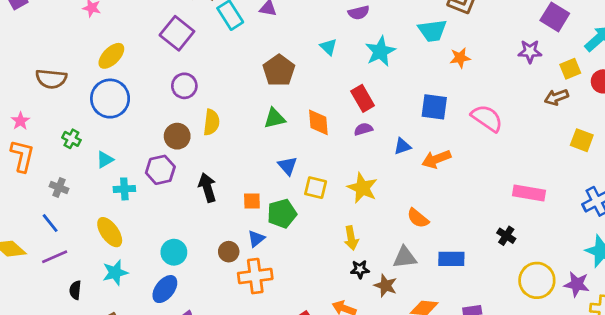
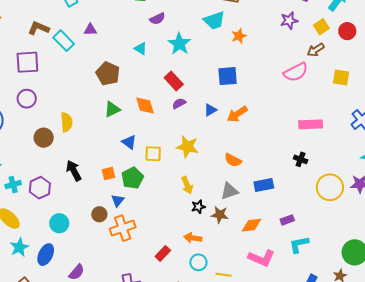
purple square: (177, 33) -> (27, 62), turned -30
purple circle: (184, 86) -> (27, 99), moved
pink semicircle: (487, 118) -> (296, 72), moved, turned 130
purple hexagon: (160, 170) -> (40, 188), moved
blue ellipse: (165, 289) -> (46, 255), moved

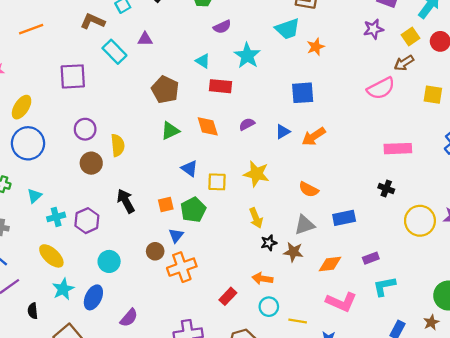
brown L-shape: (39, 28) -> (93, 21), moved
red rectangle: (174, 81) -> (220, 86), moved, turned -42
purple circle: (27, 99) -> (85, 129), moved

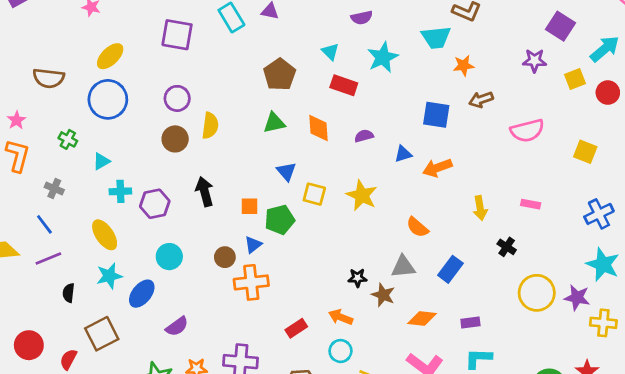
brown arrow: (404, 63) -> (481, 100), moved
pink rectangle: (398, 149) -> (531, 204), size x0.6
yellow arrow: (256, 218) -> (480, 208), moved
blue rectangle: (344, 218) -> (450, 269), turned -55

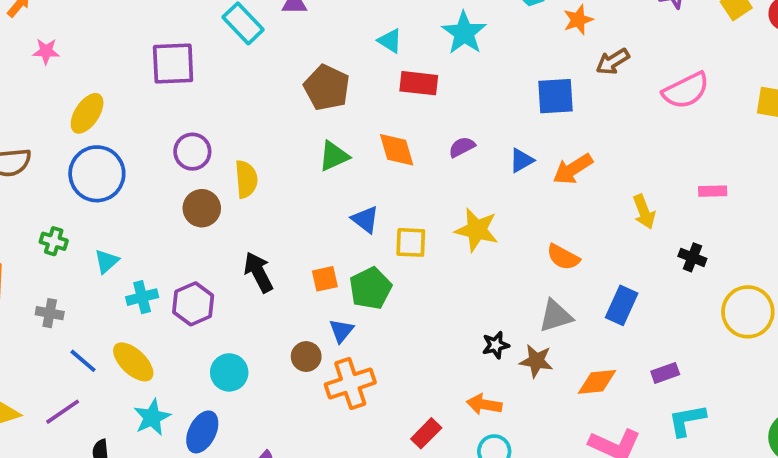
blue line: (44, 224) -> (83, 361), moved

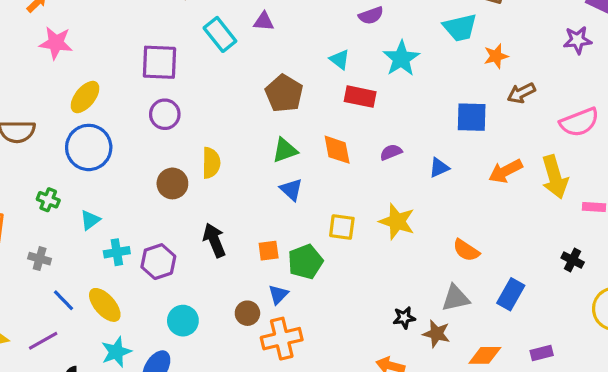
pink star: (46, 51) -> (56, 43), size x1.5
purple circle: (192, 152) -> (165, 114), moved
orange arrow: (573, 169) -> (506, 171), moved
yellow arrow: (644, 212) -> (555, 177), moved, size x1.5
blue triangle: (365, 219) -> (291, 190), moved

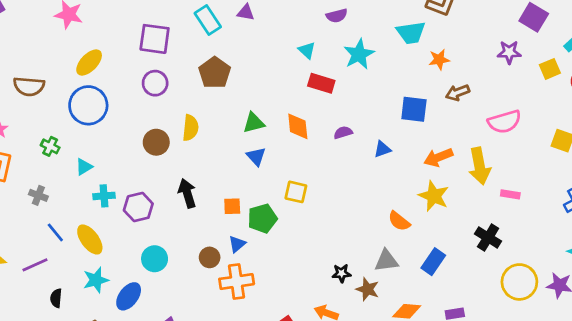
brown pentagon: (284, 93) -> (215, 73), moved
yellow star: (397, 222) -> (434, 196), moved
black cross: (573, 260) -> (488, 238), size x1.4

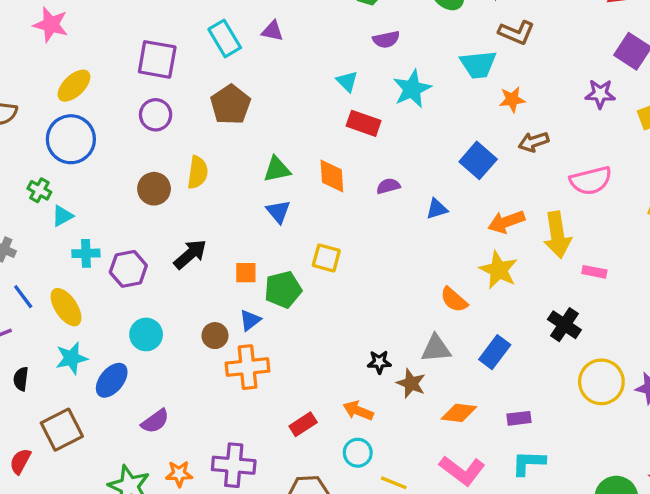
blue square: (414, 109) -> (478, 160), turned 32
green cross: (50, 146) -> (39, 190), moved
black arrow: (187, 193) -> (190, 254), turned 64

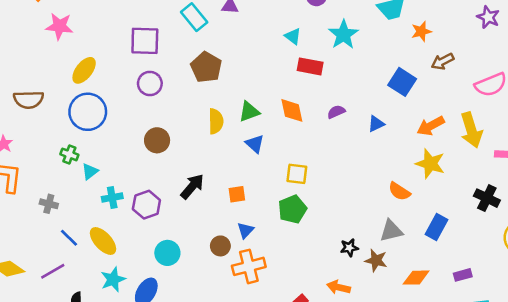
purple star: (600, 94) -> (488, 17), turned 30
yellow semicircle: (198, 172) -> (216, 121), moved
green pentagon: (283, 289) -> (292, 209), moved

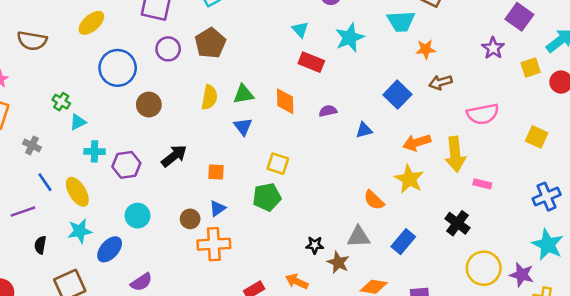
purple circle: (150, 83) -> (168, 49), moved
blue circle: (88, 112) -> (118, 68), moved

